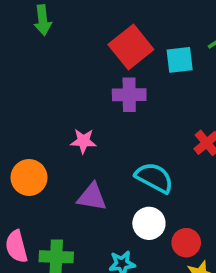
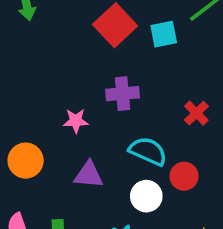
purple cross: (129, 95) -> (123, 94), moved
red circle: (186, 243) -> (184, 176), moved

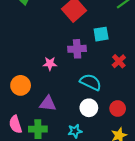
cyan square: (164, 34) -> (101, 34), moved
purple triangle: (89, 175) -> (48, 104), moved
red circle: (184, 176) -> (118, 109), moved

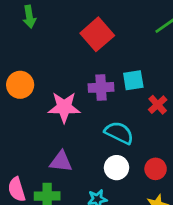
cyan square: (101, 34) -> (133, 80), moved
pink star: (50, 64) -> (64, 107), size x1.6
orange circle: (21, 85) -> (20, 85), moved

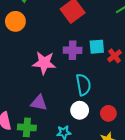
orange circle: (20, 85) -> (15, 21), moved
red cross: (158, 105) -> (115, 56), moved
cyan semicircle: (119, 133) -> (83, 85), turned 50

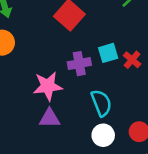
purple triangle: (39, 103) -> (50, 118), moved

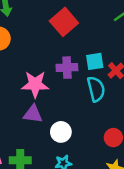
cyan semicircle: (101, 103) -> (96, 89), moved
white circle: (103, 135) -> (61, 132), moved

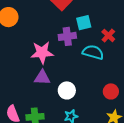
cyan square: (95, 61) -> (84, 23), moved
cyan semicircle: (96, 89) -> (93, 52), turned -55

